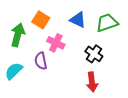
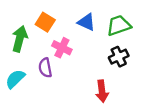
black cross: (94, 54) -> (119, 57), moved, turned 30

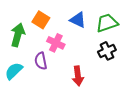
red arrow: (102, 91) -> (78, 76), moved

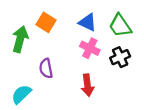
green trapezoid: (107, 23) -> (120, 26), turned -105
pink cross: (56, 43) -> (90, 48), moved
cyan semicircle: (14, 71) -> (21, 94), moved

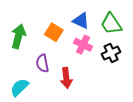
orange square: (46, 22) -> (54, 32), moved
red arrow: (88, 85) -> (66, 78), moved

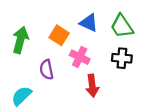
pink cross: (83, 45) -> (80, 57), moved
black cross: (111, 53) -> (122, 58), turned 30
red arrow: (66, 78) -> (92, 86), moved

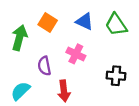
orange square: (59, 35) -> (48, 22), moved
black cross: (122, 58) -> (116, 76), moved
red arrow: (92, 86) -> (64, 91), moved

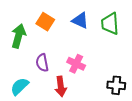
green trapezoid: (116, 25) -> (110, 24), turned 30
pink cross: (76, 54) -> (76, 64), moved
black cross: (116, 76) -> (116, 85), moved

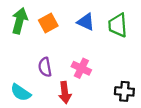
orange square: (45, 22) -> (48, 23), turned 30
green arrow: (19, 36) -> (20, 21), moved
cyan semicircle: (20, 86) -> (21, 93), turned -102

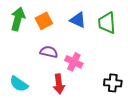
purple semicircle: (45, 67) -> (49, 52), moved, turned 114

